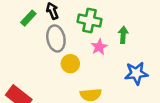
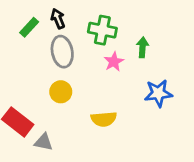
yellow circle: (70, 64) -> (61, 92), moved

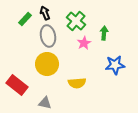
green cross: (102, 30) -> (76, 21), turned 30
yellow circle: (61, 92) -> (47, 64), size x1.5
gray triangle: (44, 142) -> (45, 103), moved

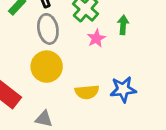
blue star: (115, 65) -> (123, 89), moved

